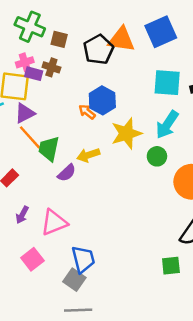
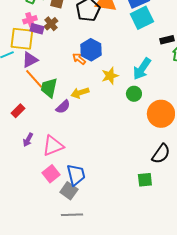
brown cross: (51, 67) -> (51, 24), turned 32
cyan square: (167, 83) -> (142, 18), moved, turned -30
yellow star: (126, 133) -> (110, 76), size x0.7
pink square: (32, 259) -> (51, 174), moved

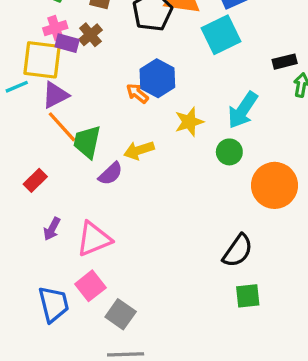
cyan square: (142, 18) -> (221, 35), moved
black semicircle: (161, 154) -> (238, 251), moved
blue trapezoid: (76, 175) -> (54, 304), moved

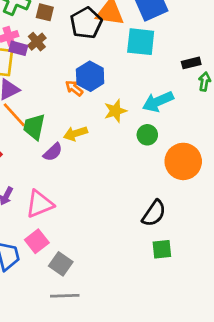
cyan square: (221, 35) -> (141, 42), turned 32
cyan arrow: (243, 110) -> (158, 102), turned 32

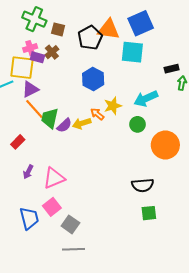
orange arrow: (74, 88) -> (97, 114), moved
purple semicircle: (53, 152) -> (64, 125), moved
black semicircle: (154, 213) -> (143, 185), turned 50

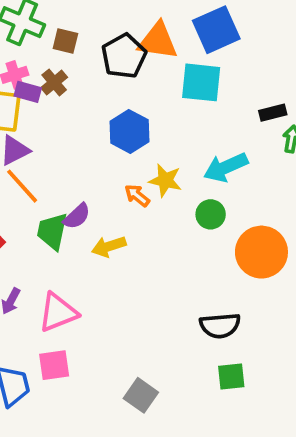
yellow star: (113, 106) -> (165, 180), turned 30
green trapezoid: (50, 118) -> (52, 231), moved
yellow arrow: (82, 123) -> (109, 246), moved
pink square: (52, 207) -> (54, 365), turned 30
gray square: (70, 224) -> (141, 395), moved

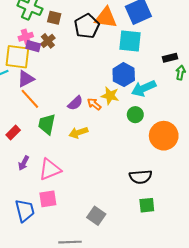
blue hexagon: (130, 131) -> (124, 75), moved
purple semicircle: (77, 216) -> (75, 103), moved

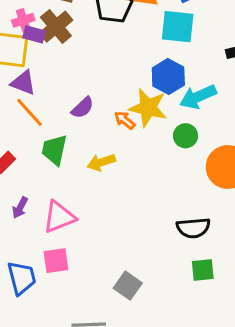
brown cross: (48, 41) -> (56, 27), size x1.5
purple triangle: (26, 79) -> (23, 83), turned 48
yellow star: (110, 96) -> (148, 108), size x1.4
purple semicircle: (75, 103) -> (83, 108), moved

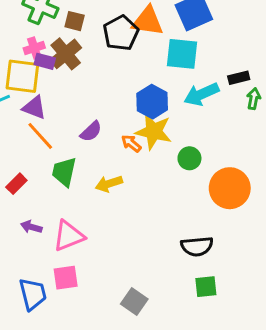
blue hexagon: (168, 76) -> (152, 102), moved
cyan arrow: (198, 97) -> (201, 94), moved
purple arrow: (20, 208) -> (31, 227), turned 78

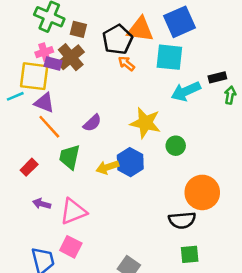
blue hexagon: (152, 102) -> (130, 162), moved
orange arrow: (131, 143) -> (126, 64), moved
orange circle: (230, 188) -> (202, 192), moved
pink square: (66, 278) -> (71, 247), turned 35

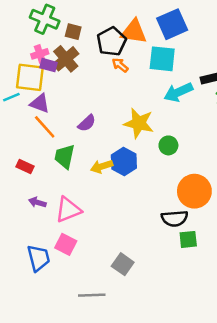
red rectangle: (29, 167) -> (25, 166), turned 70
green square: (190, 254) -> (188, 239), moved

